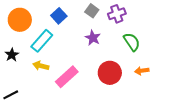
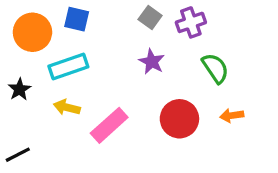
blue square: (59, 16) -> (77, 19), moved, turned -35
cyan rectangle: (42, 41) -> (68, 67), turned 30

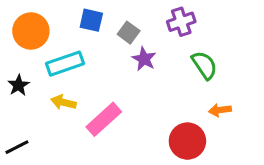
gray square: (150, 18) -> (129, 33), moved
blue square: (77, 19) -> (91, 20), moved
red circle: (179, 119) -> (187, 141), moved

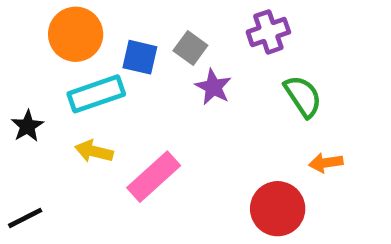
blue square: (91, 20) -> (140, 57), moved
orange circle: (31, 31) -> (76, 34), moved

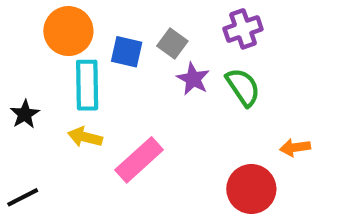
cyan rectangle: (96, 94) -> (87, 85), turned -72
green semicircle: (303, 96) -> (243, 87), moved

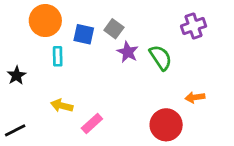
purple cross: (243, 29) -> (194, 26), moved
cyan rectangle: (87, 85) -> (58, 56), size x0.6
yellow arrow: (85, 137) -> (62, 106), moved
pink rectangle: (139, 160) -> (92, 123), moved, size x0.7

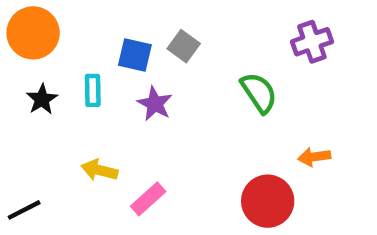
orange circle: (45, 21) -> (33, 33), moved
purple star: (128, 52) -> (155, 104), moved
black star: (16, 75) -> (42, 99), moved

